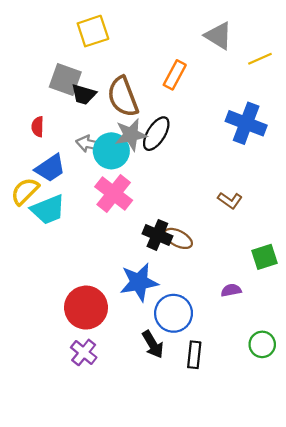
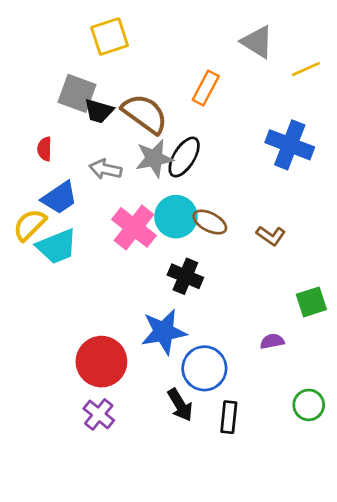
brown semicircle: (123, 97) -> (145, 114), turned 147
cyan circle: (111, 151) -> (176, 217), moved
brown ellipse: (178, 238) -> (210, 222), moved

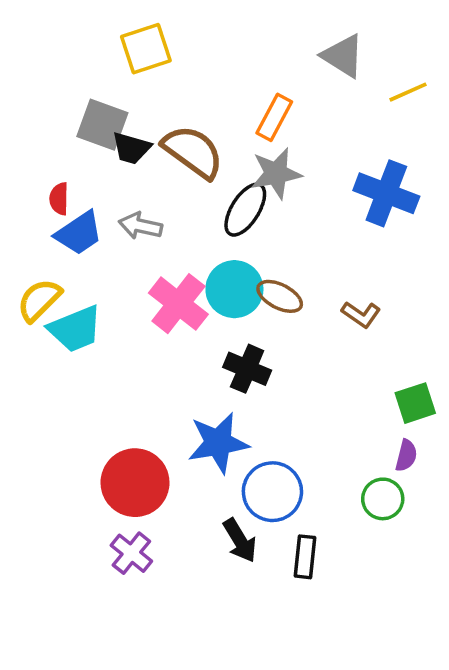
gray star: (154, 158) -> (276, 173), moved
blue trapezoid: (59, 198) -> (79, 233), moved
purple semicircle: (272, 341) -> (406, 456), moved, turned 115
green circle: (309, 405) -> (383, 499), moved

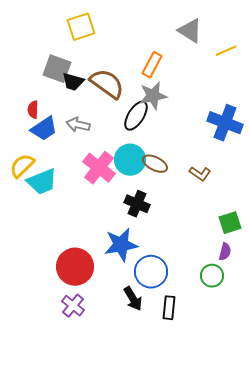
blue cross: (386, 193) -> (225, 123), moved

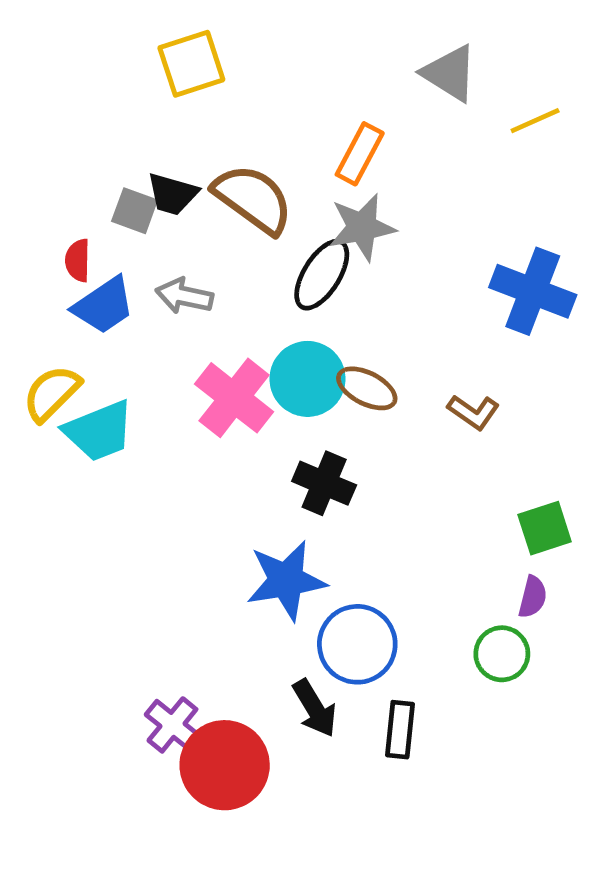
gray square: (57, 69) -> (135, 211), moved, size x0.7
red circle: (75, 267) -> (225, 765), moved

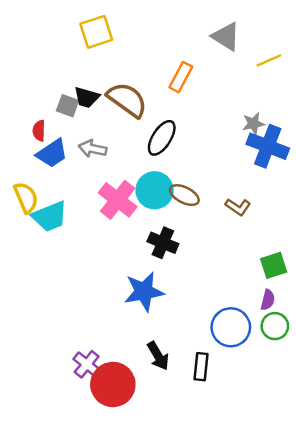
gray star: (362, 227) -> (253, 124), moved, size x0.7
yellow semicircle: (52, 393) -> (26, 197), turned 112
blue circle: (357, 644) -> (231, 327), moved
green circle: (502, 654) -> (275, 326), moved

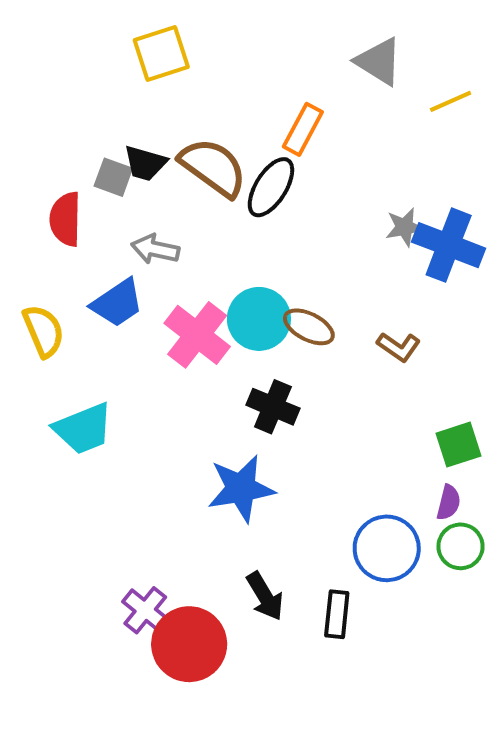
gray star: (253, 124) -> (405, 227), moved
red semicircle: (39, 131) -> (65, 219), size x1.5
black ellipse: (162, 138) -> (271, 187), moved
blue trapezoid: (52, 153) -> (117, 303), moved
cyan trapezoid: (50, 216) -> (83, 429), moved

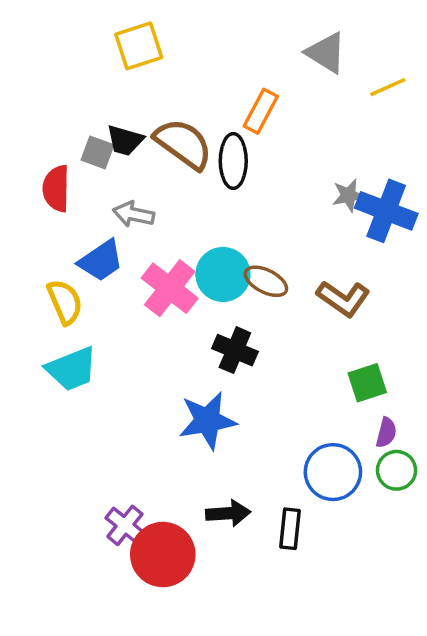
black ellipse: (271, 187) -> (233, 161), turned -32
yellow semicircle: (43, 331) -> (65, 302), moved
brown L-shape: (399, 347) -> (343, 298), size x1.4
green square: (459, 445) -> (367, 383), moved
black arrow: (265, 596) -> (228, 513), turned -63

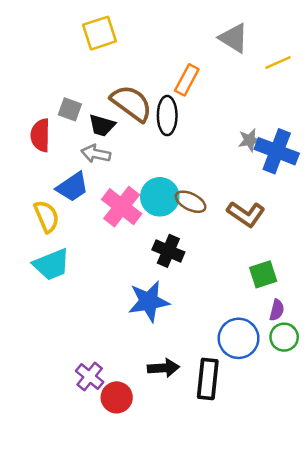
black trapezoid: (125, 140) -> (102, 125), moved
black rectangle: (290, 529) -> (208, 379), size x1.4
red circle: (163, 555) -> (117, 397), size x0.7

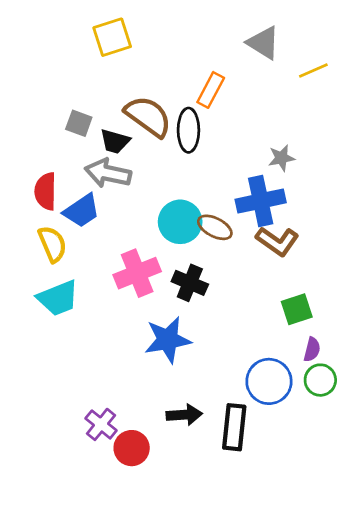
red semicircle: (40, 135) -> (45, 191), moved
blue cross: (277, 151) -> (261, 201), moved, turned -33
gray arrow: (96, 154) -> (108, 173), size x1.4
pink cross: (122, 207) -> (137, 273), moved, turned 30

